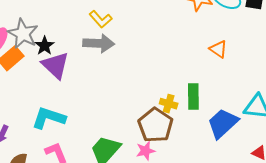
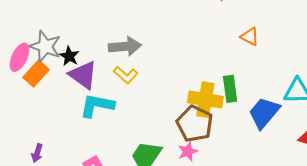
yellow L-shape: (101, 19) -> (126, 75), moved
yellow cross: (169, 104) -> (205, 100), size x1.8
cyan L-shape: (49, 118) -> (97, 106), moved

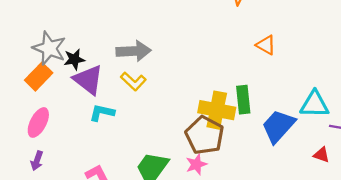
black star: (69, 56) -> (74, 59), turned 30
pink ellipse: (19, 57) -> (38, 122), moved
cyan L-shape: (97, 106) -> (102, 113), size x0.7

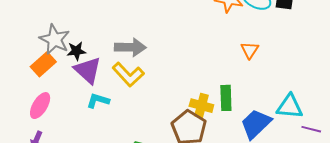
orange triangle: (266, 45) -> (250, 50), turned 30
yellow L-shape: (133, 81) -> (128, 74), size x1.4
yellow cross: (217, 110) -> (201, 106), size x0.7

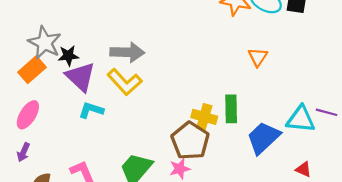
purple line: (311, 129) -> (327, 112), moved

